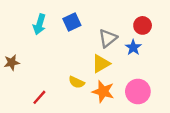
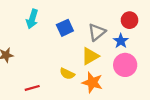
blue square: (72, 22) -> (65, 28), moved
pink circle: (138, 91) -> (125, 65), moved
red line: (39, 97) -> (32, 88), turned 32

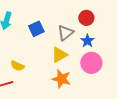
red circle: (130, 20) -> (86, 18), moved
yellow semicircle: (67, 74) -> (17, 66), moved

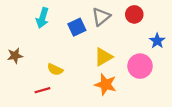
gray triangle: (65, 33) -> (101, 17), moved
blue star: (87, 41) -> (157, 41), moved

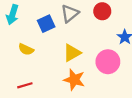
yellow semicircle: (55, 70) -> (26, 49), moved
red line: (42, 90) -> (25, 85), moved

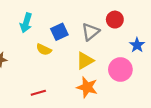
gray triangle: (70, 13) -> (90, 32), moved
yellow semicircle: (26, 49) -> (44, 50), moved

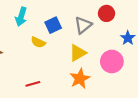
orange star: (87, 87) -> (80, 79), turned 30

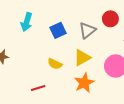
yellow semicircle: (38, 42) -> (55, 64), moved

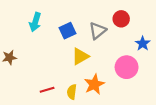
yellow triangle: (82, 58) -> (80, 56), moved
yellow semicircle: (55, 64) -> (72, 92), moved, turned 72

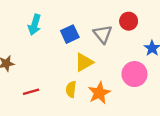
gray triangle: (98, 31) -> (103, 34), turned -30
red line: (47, 90) -> (31, 92), moved
yellow semicircle: (72, 92) -> (71, 89), moved

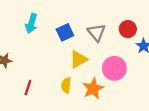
red circle: (129, 21) -> (128, 29), moved
pink circle: (134, 74) -> (114, 68), moved
red line: (31, 92) -> (28, 87), turned -56

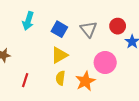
blue square: (65, 32) -> (59, 29), turned -35
yellow triangle: (78, 59) -> (59, 55), moved

